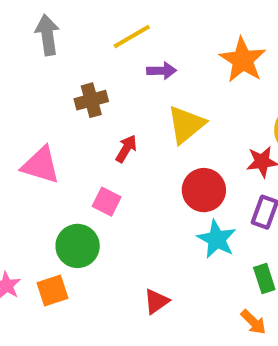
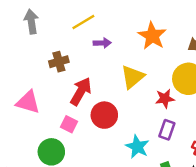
yellow triangle: (186, 125) -> (133, 77), moved
red arrow: (126, 149) -> (81, 91), size x1.6
red circle: (204, 190) -> (104, 115), moved

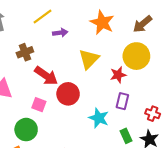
red arrow: (81, 91) -> (46, 76), turned 100

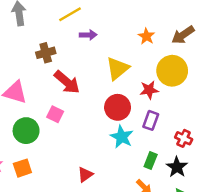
orange star: (102, 22) -> (146, 36), moved, size x0.6
red circle: (68, 94) -> (118, 107), moved
green circle: (26, 130) -> (26, 131), moved
green rectangle: (126, 136) -> (151, 161), turned 40

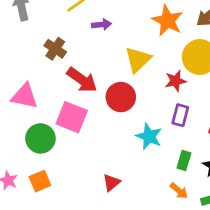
orange star: (146, 36) -> (167, 21), size x1.6
brown cross: (46, 53) -> (55, 49), turned -36
red circle: (118, 107) -> (121, 97), moved
pink square: (55, 114) -> (72, 117), size x1.6

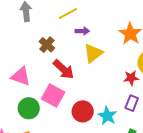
yellow triangle: (138, 60) -> (93, 53), moved
red circle: (121, 97) -> (83, 111), moved

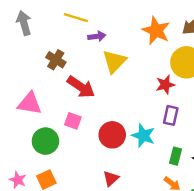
yellow line: (68, 14) -> (76, 18), turned 54
pink square: (53, 96) -> (73, 121), size x0.6

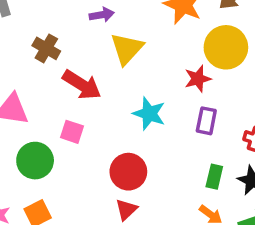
red circle: (112, 135) -> (128, 172), moved
cyan star: (143, 136) -> (149, 114), moved

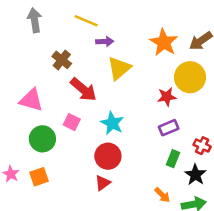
cyan star: (149, 114) -> (112, 123), moved
purple rectangle: (206, 121) -> (169, 128), turned 48
green rectangle: (214, 177) -> (173, 159), moved

